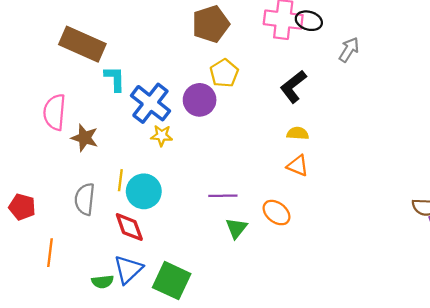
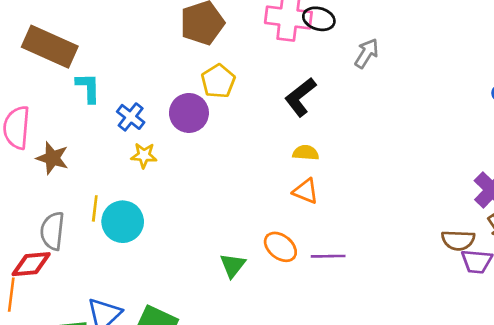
blue cross: (150, 103) -> (131, 117), size x0.6
purple line: (223, 196) -> (328, 256), moved
red diamond: (129, 227) -> (31, 264), moved, turned -76

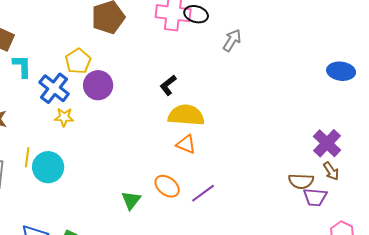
yellow pentagon: (218, 81) -> (78, 61), moved
black L-shape: (300, 97) -> (168, 85), moved, size x0.7
blue cross: (131, 117) -> (54, 88), size x1.4
yellow semicircle: (306, 153) -> (186, 115), size x1.8
purple line: (328, 256) -> (203, 193), turned -35

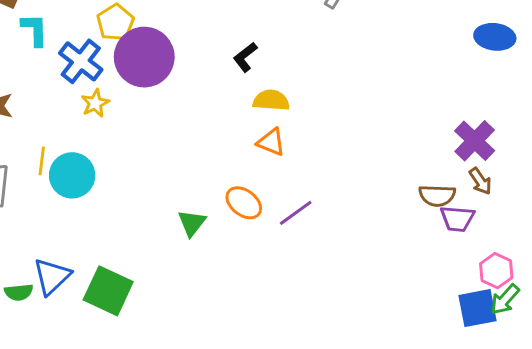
purple circle: (98, 85) -> (144, 57), size x1.4
yellow semicircle: (186, 115) -> (271, 100), size x0.7
yellow star: (64, 117) -> (95, 103), turned -30

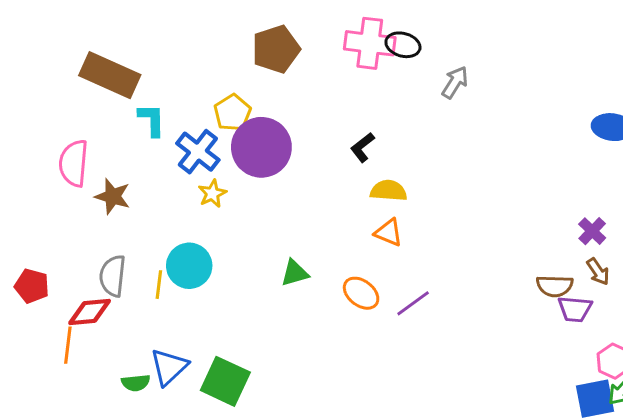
purple cross: (475, 141) -> (592, 231), size x0.7
yellow line: (42, 161) -> (159, 285), moved
green triangle: (192, 223) -> (295, 273), moved, turned 36

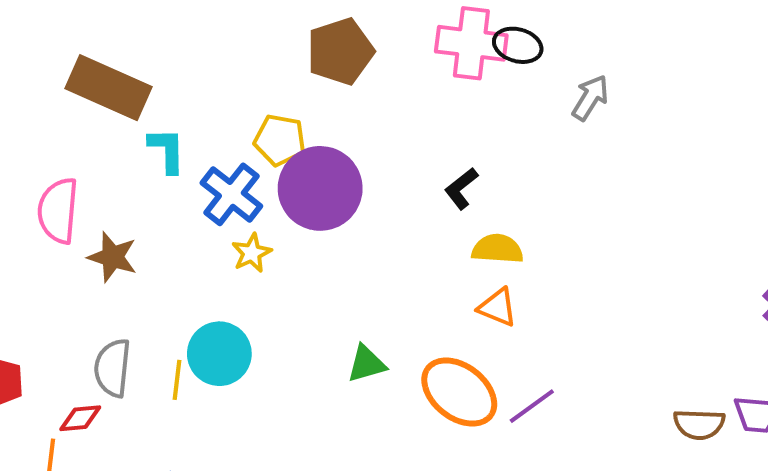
yellow pentagon: (233, 113) -> (280, 140), turned -30
brown semicircle: (555, 286) -> (699, 424), moved
orange ellipse: (361, 293) -> (459, 392), size x1.5
red diamond: (90, 312) -> (80, 418), size x0.7

